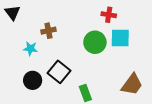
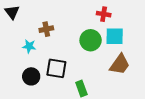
black square: (59, 72) -> (56, 68), turned -30
brown trapezoid: (132, 85) -> (120, 64), moved

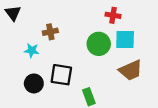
brown trapezoid: (120, 64) -> (131, 70), turned 30

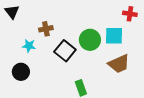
red cross: (113, 15) -> (130, 14), moved
black square: (61, 75) -> (65, 51), moved, turned 30
black circle: (34, 83) -> (21, 72), moved

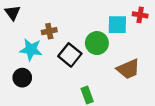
cyan square: (114, 36) -> (117, 25), moved
cyan star: (29, 46) -> (31, 50), size x1.5

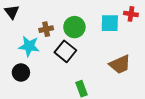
green circle: (97, 43) -> (74, 27), moved

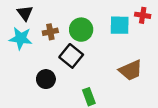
black triangle: (12, 12) -> (25, 13), moved
cyan star: (29, 46) -> (21, 38), moved
black circle: (21, 73) -> (46, 79), moved

